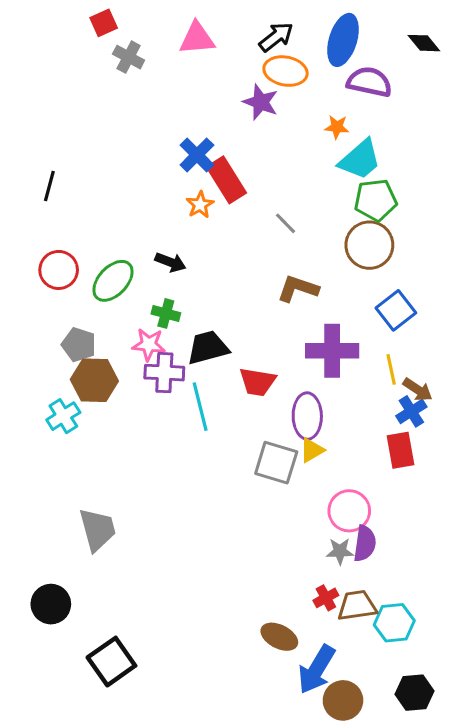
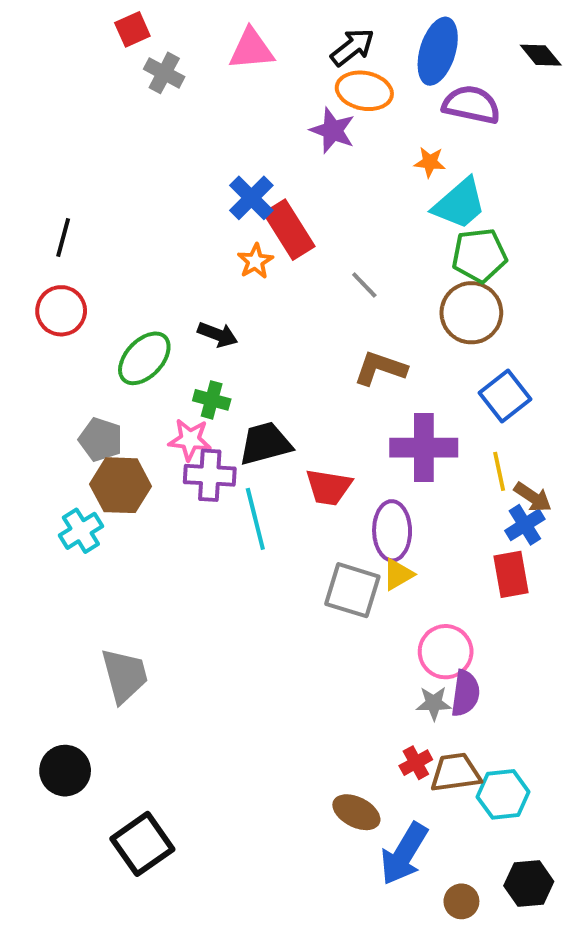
red circle: (59, 270) -> (61, 311), moved
brown circle: (343, 700) -> (461, 901), moved, size x0.7

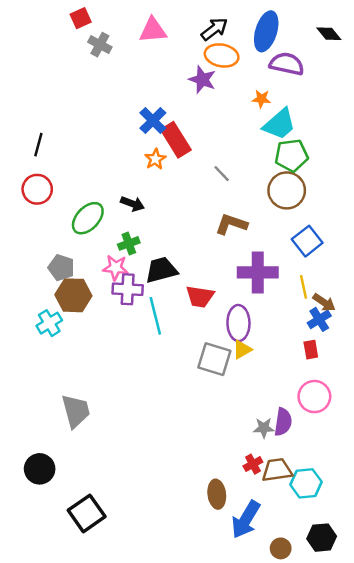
green cross: (212, 400) -> (129, 243), turned -35
red rectangle: (511, 574) -> (311, 350), size x0.7
pink circle: (446, 652) -> (314, 397), moved
brown ellipse: (356, 812) -> (217, 494), turned 56

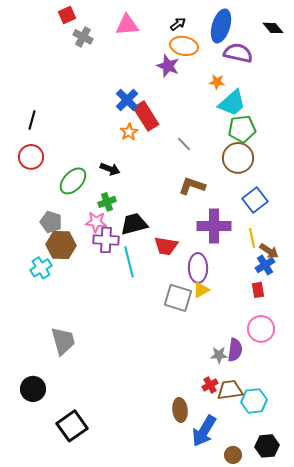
black arrow: (214, 29) -> (178, 24), size x0.7

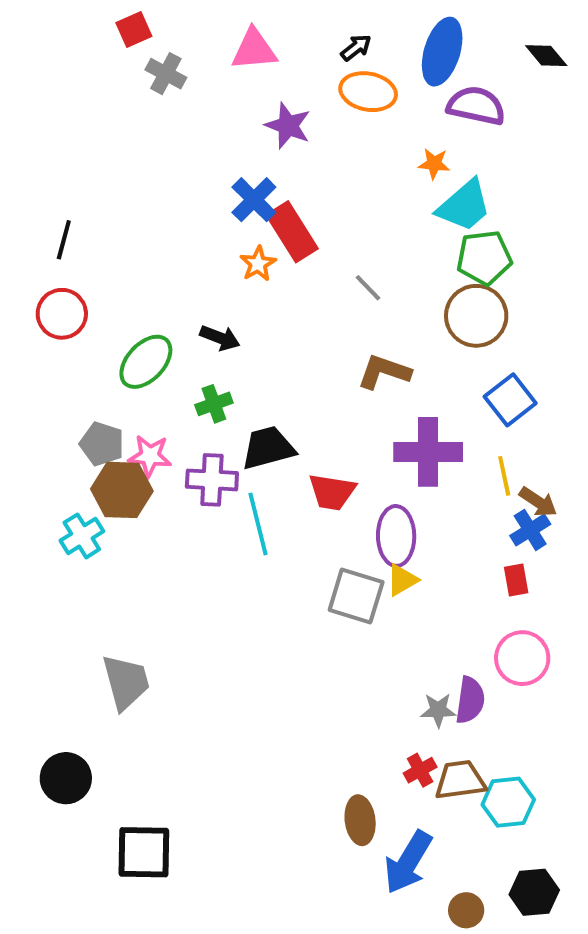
purple star: (168, 66) -> (288, 126), moved
pink star: (96, 222) -> (150, 456), moved
black square: (72, 426) -> (144, 852), turned 36

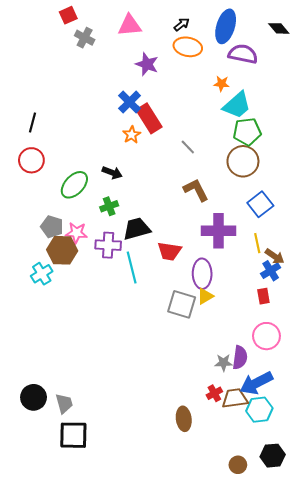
brown L-shape: (384, 372) -> (196, 190), turned 44
gray trapezoid: (126, 682) -> (64, 403), moved, size x0.7
blue arrow: (408, 862) -> (256, 383), moved, turned 32

